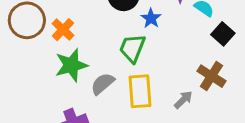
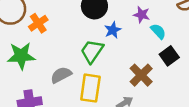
green star: (71, 65) -> (21, 56), moved
brown cross: (211, 76) -> (141, 75), moved

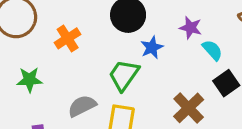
orange cross: (38, 23) -> (68, 38), moved
green star: (21, 56) -> (29, 80), size x0.7

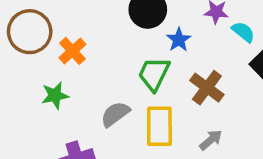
orange cross: (68, 38) -> (72, 51), moved
brown cross: (189, 108) -> (207, 88), moved

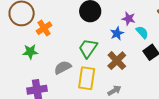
blue star: (179, 40) -> (117, 33), moved

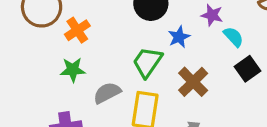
blue star: (117, 33) -> (179, 37), moved
green star: (30, 52) -> (73, 70), moved

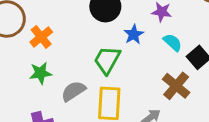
cyan semicircle: (234, 37) -> (173, 42), moved
brown cross: (193, 82) -> (176, 86), moved

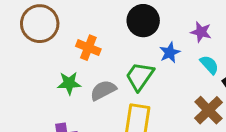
orange cross: (41, 37) -> (88, 48), moved, turned -35
gray semicircle: (73, 91) -> (103, 90), moved

